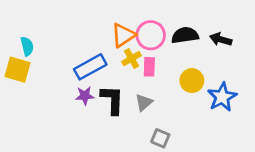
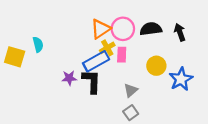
black arrow: (221, 39) -> (180, 32), turned 54
cyan semicircle: (27, 46) -> (38, 44), moved
blue rectangle: (90, 67) -> (96, 61), moved
gray triangle: (144, 103) -> (131, 90), moved
gray square: (160, 138) -> (131, 113), turned 32

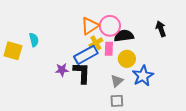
black semicircle: (151, 29) -> (124, 36), moved
yellow circle: (156, 66) -> (127, 59), moved
blue star: (181, 79) -> (143, 76), moved
gray square: (131, 113) -> (117, 101), turned 32

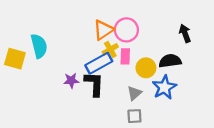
black semicircle: (124, 36) -> (170, 61), moved
cyan semicircle: (34, 40) -> (39, 46), size x1.5

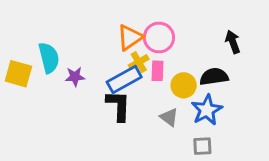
purple star: (71, 80) -> (75, 77), moved
gray triangle: (134, 93) -> (169, 117), turned -42
gray square: (134, 116) -> (202, 146), moved

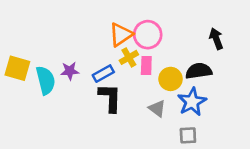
cyan semicircle: (49, 58) -> (46, 80), moved
blue rectangle: (124, 80) -> (103, 74), moved, size x0.7

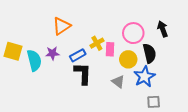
orange triangle: (121, 35) -> (62, 26), moved
pink circle: (148, 35) -> (133, 33), moved
black semicircle: (199, 71) -> (149, 53), turned 84
gray square: (188, 135) -> (154, 102), moved

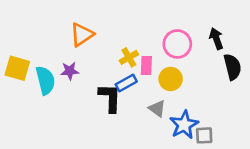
black semicircle: (149, 53) -> (232, 67), moved
blue rectangle: (78, 55) -> (126, 83), moved
blue star: (144, 77) -> (184, 125), moved

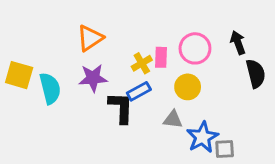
pink rectangle: (146, 66) -> (161, 57), moved
purple star: (70, 71) -> (93, 78), moved, size x1.4
gray triangle: (157, 109) -> (173, 119), turned -30

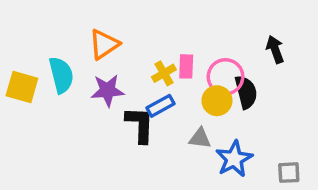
pink circle: (195, 48) -> (226, 77), moved
black semicircle: (256, 74) -> (246, 92), moved
cyan semicircle: (50, 88) -> (61, 75), moved
gray square: (225, 149) -> (289, 173), moved

